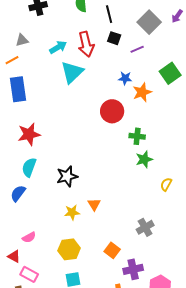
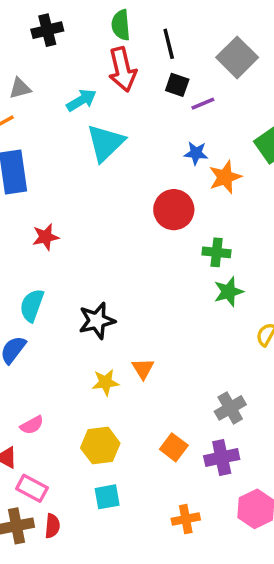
red arrow: (86, 44) -> (123, 69), moved
purple line: (137, 49) -> (203, 104), moved
red star: (29, 134) -> (46, 237), moved, size x0.7
purple cross: (133, 269) -> (222, 458), moved

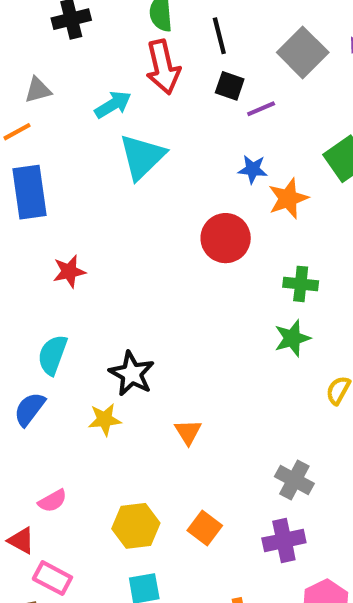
green cross: (217, 252) -> (301, 284), moved
black star: (97, 321) -> (132, 374), turned -30
yellow star: (105, 382) -> (105, 420), moved
gray cross: (230, 408) -> (294, 480), turned -32
orange square: (174, 447) -> (205, 528), moved

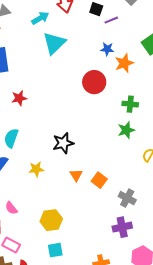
black star: (132, 374) -> (63, 143), moved, turned 30
pink semicircle: (52, 501) -> (11, 208), turned 80
orange square: (205, 528) -> (99, 180), moved

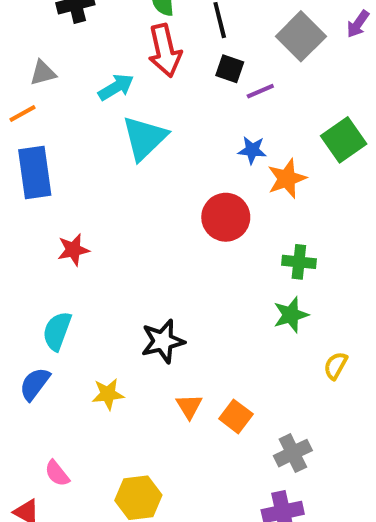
gray cross: (127, 198) -> (293, 453), turned 36

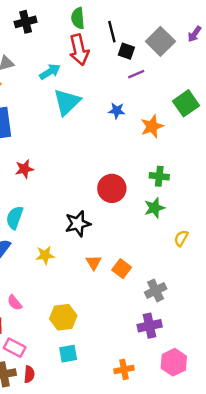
black square: (230, 69) -> (126, 51), moved
blue star: (252, 150) -> (117, 111), moved
red circle: (226, 217) -> (112, 188), moved

